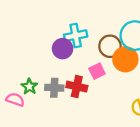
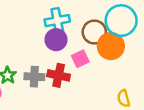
purple circle: (63, 49) -> (56, 40), moved

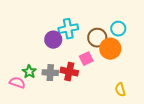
cyan circle: (121, 21) -> (118, 29), size x0.6
purple circle: (56, 40) -> (53, 40), moved

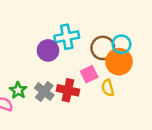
cyan circle: (118, 29) -> (121, 44), moved
gray cross: (50, 73) -> (44, 92), turned 35
yellow semicircle: (120, 90) -> (108, 88), moved

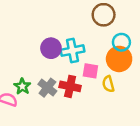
cyan cross: (67, 37) -> (72, 51), moved
brown circle: (103, 48) -> (104, 15), moved
pink square: (89, 74) -> (90, 71), turned 35

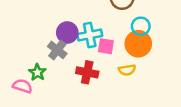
pink square: (90, 71) -> (106, 46), moved
yellow semicircle: (108, 84) -> (127, 70), turned -84
gray cross: (47, 88) -> (57, 50), moved

